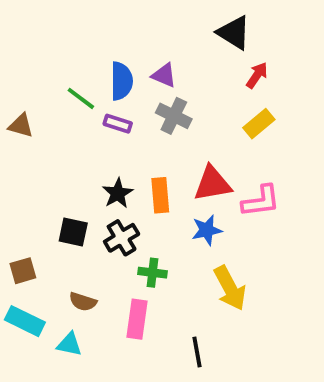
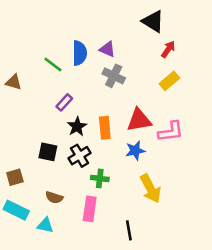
purple rectangle: (118, 124) -> (64, 102), moved, turned -66

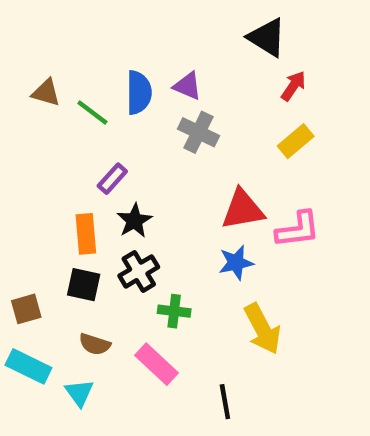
brown triangle: (14, 82) -> (46, 93), moved
orange rectangle: (105, 128) -> (86, 234), moved
black square: (48, 152) -> (84, 285), moved
pink rectangle: (90, 209) -> (156, 364), turned -55
cyan triangle: (45, 225) -> (79, 393), turned 42

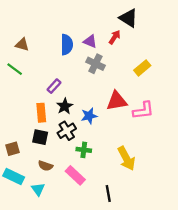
red arrow: (293, 86) -> (115, 37), moved
green line: (92, 112) -> (15, 69), moved
blue star: (236, 263) -> (89, 116), moved

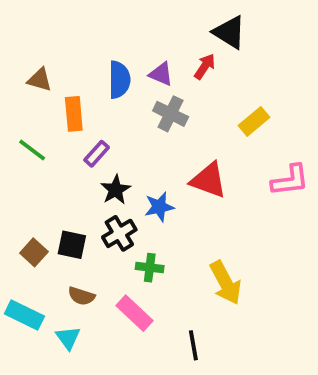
green line: (15, 69) -> (32, 150), moved
red triangle: (117, 101) -> (209, 180), turned 30
pink L-shape: (143, 111) -> (290, 180), moved
orange rectangle: (41, 113) -> (74, 114), moved
brown square: (13, 149) -> (34, 252), moved, turned -32

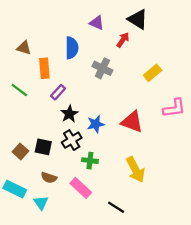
purple triangle: (161, 74) -> (97, 23), moved
red triangle: (209, 180) -> (132, 122), moved
black line: (193, 345) -> (116, 207), turned -48

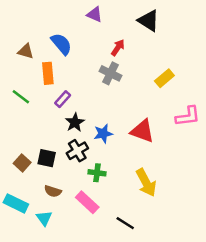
purple triangle: (97, 23) -> (95, 14), moved
red arrow: (123, 40) -> (118, 48), moved
blue semicircle: (72, 48) -> (61, 44), moved, turned -40

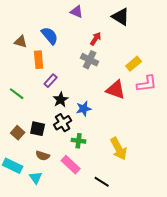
green line: (21, 97) -> (17, 94), moved
pink L-shape: (188, 116) -> (147, 84), moved
red triangle: (142, 131) -> (116, 90), moved

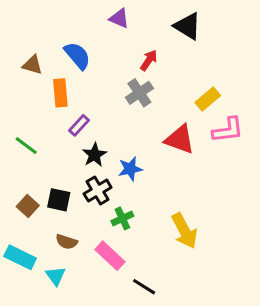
gray cross: (90, 60) -> (139, 93), turned 30
green cross: (79, 141) -> (122, 218), turned -32
black line: (102, 182) -> (144, 287), moved

